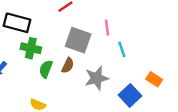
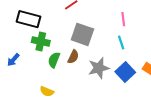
pink line: (107, 27) -> (123, 19), moved
blue square: (130, 95) -> (125, 72), moved

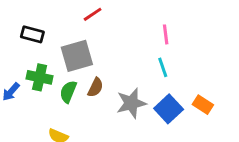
black rectangle: (28, 19) -> (32, 34), size x0.7
gray square: (82, 34) -> (77, 56), moved, turned -35
green cross: (41, 42) -> (40, 77), moved

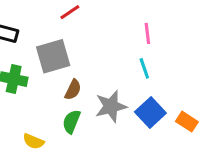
green semicircle: (68, 92) -> (71, 122), moved
orange rectangle: (203, 105) -> (187, 122), moved

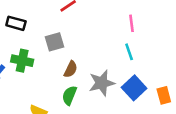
gray square: (53, 56) -> (54, 42), size x0.7
orange rectangle: (187, 122) -> (164, 95), turned 42

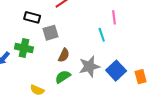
black rectangle: (16, 23) -> (32, 17), moved
cyan line: (129, 52) -> (102, 35), moved
green semicircle: (69, 95) -> (63, 77), turned 35

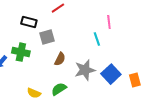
green semicircle: (63, 77) -> (59, 89), moved

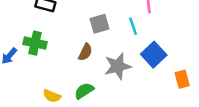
gray square: (47, 37) -> (100, 24), moved
blue square: (111, 74) -> (154, 55), moved

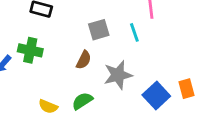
blue square: (154, 55) -> (156, 95), moved

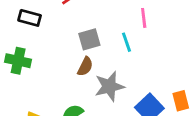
brown semicircle: (84, 60) -> (85, 66), moved

